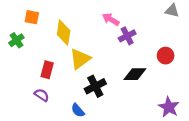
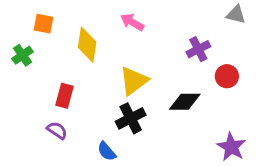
pink arrow: (111, 19) -> (132, 22), moved
purple cross: (127, 36) -> (198, 49), moved
yellow triangle: (80, 59) -> (134, 81), moved

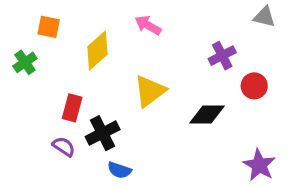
yellow diamond: (87, 45) -> (97, 51), turned 40
black cross: (131, 118) -> (103, 133), moved
blue semicircle: (107, 151) -> (119, 170), turned -30

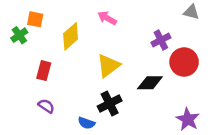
green cross: (25, 62) -> (19, 35), moved
red circle: (254, 86) -> (184, 62), size x1.5
red rectangle: (72, 108) -> (44, 71), moved
black cross: (103, 133) -> (110, 103), moved

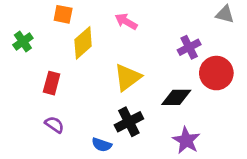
orange square: (35, 19) -> (63, 14), moved
purple star: (188, 119) -> (186, 140), moved

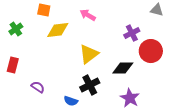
yellow diamond: (83, 43) -> (58, 30), turned 35
red rectangle: (52, 83) -> (13, 65), moved

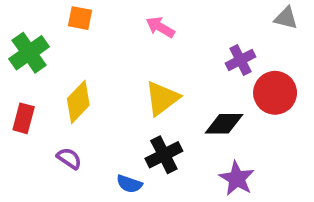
green cross: (16, 29) -> (29, 53), size x1.5
yellow diamond: (58, 30) -> (78, 102), moved, turned -40

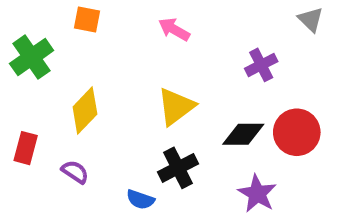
gray triangle: (286, 18) -> (311, 19), turned 30
red circle: (275, 93) -> (297, 132), moved
red rectangle: (24, 118) -> (26, 148), moved

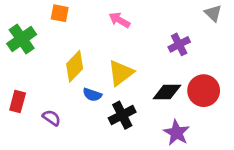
yellow diamond: (85, 110) -> (75, 66), moved
blue semicircle: (140, 200) -> (92, 95), moved

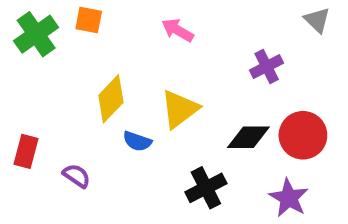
green cross: (22, 39) -> (36, 34), moved
black cross: (122, 115) -> (206, 188), moved
purple star: (176, 133) -> (289, 198), moved

